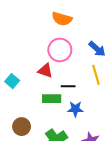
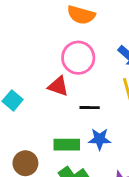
green rectangle: (52, 99) -> (67, 145), moved

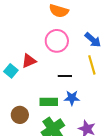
red triangle: (58, 86) -> (29, 61), moved, turned -42

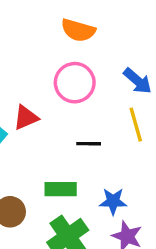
blue star: (72, 98) -> (113, 201), moved

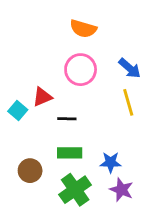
black line: (89, 144) -> (67, 119), moved

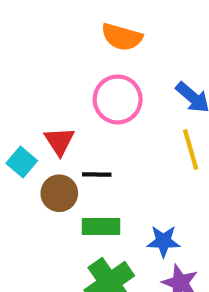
red triangle: (42, 97) -> (59, 141), turned -40
brown circle: (30, 171) -> (59, 193), moved

